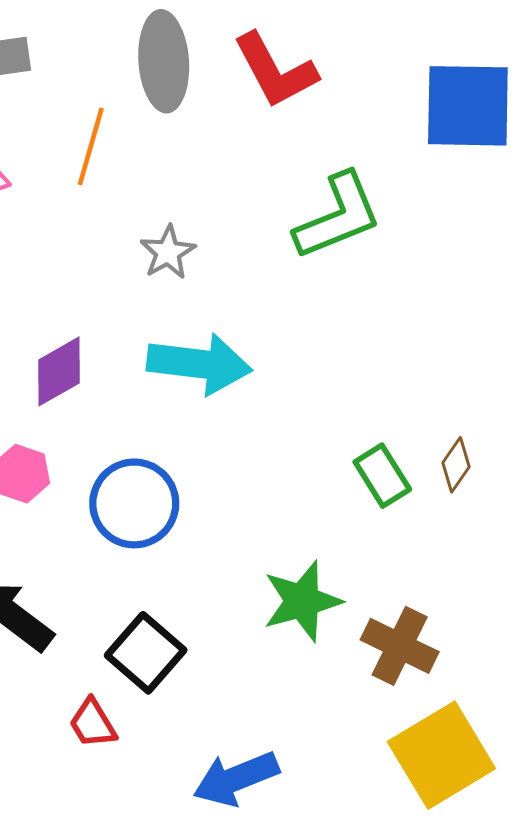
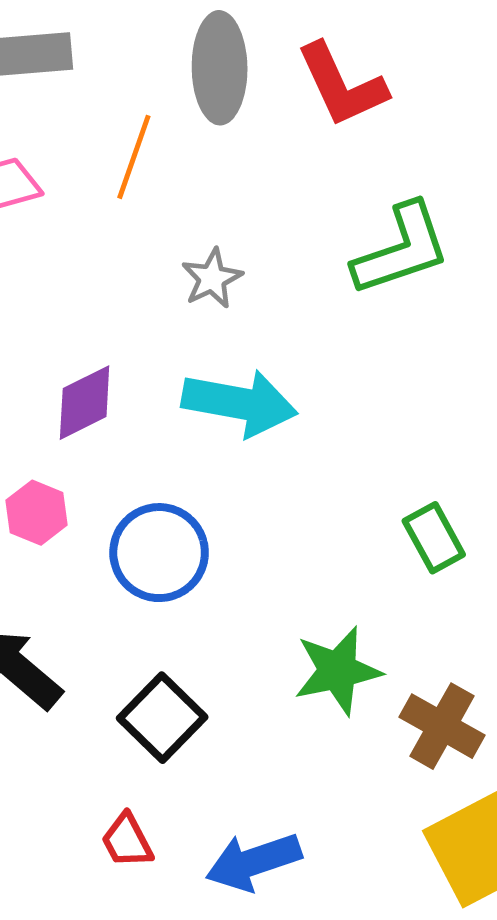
red trapezoid: (93, 723) -> (127, 841), moved

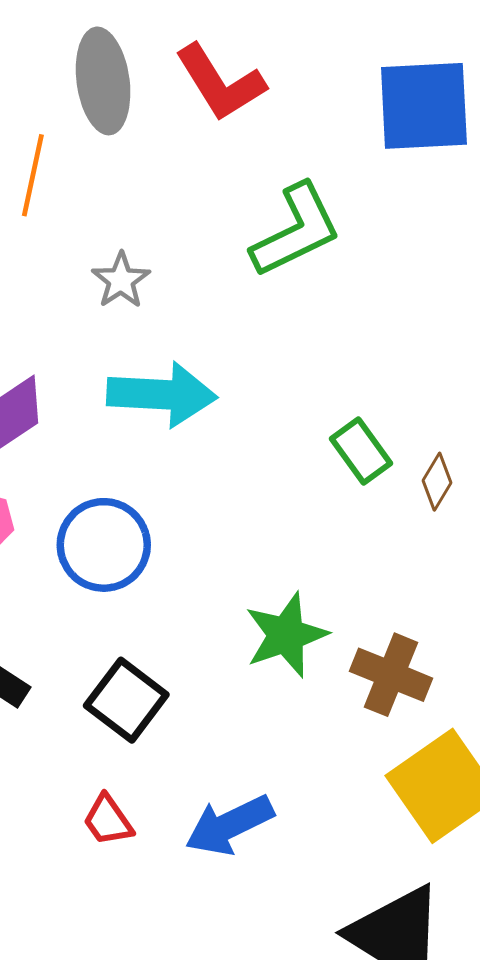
green rectangle: (434, 538) -> (361, 451), moved

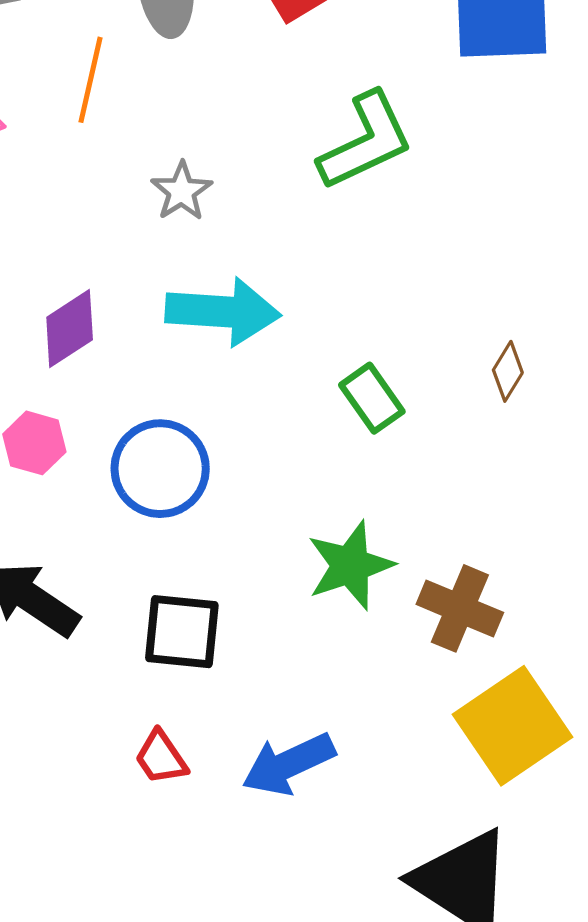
green rectangle: (361, 451) -> (372, 398), moved
brown diamond: (437, 482) -> (508, 371), moved
black square: (126, 700) -> (182, 632), turned -32

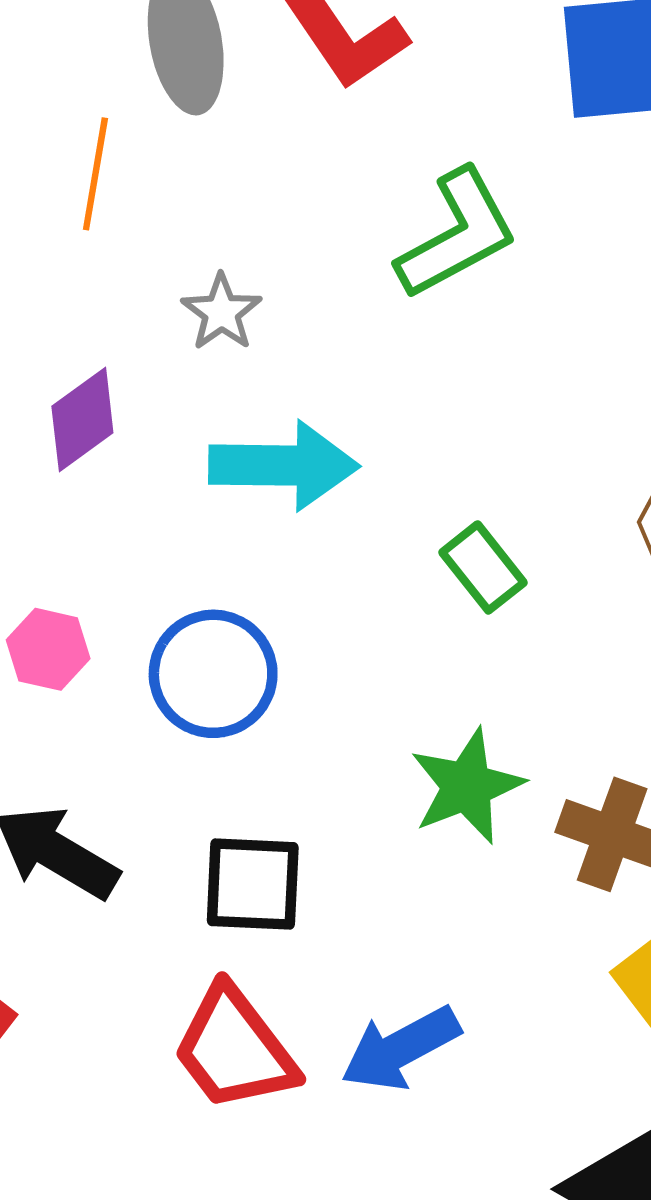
purple diamond: (70, 328) -> (82, 419), moved
red trapezoid: (161, 757) -> (234, 1049), size x1.8

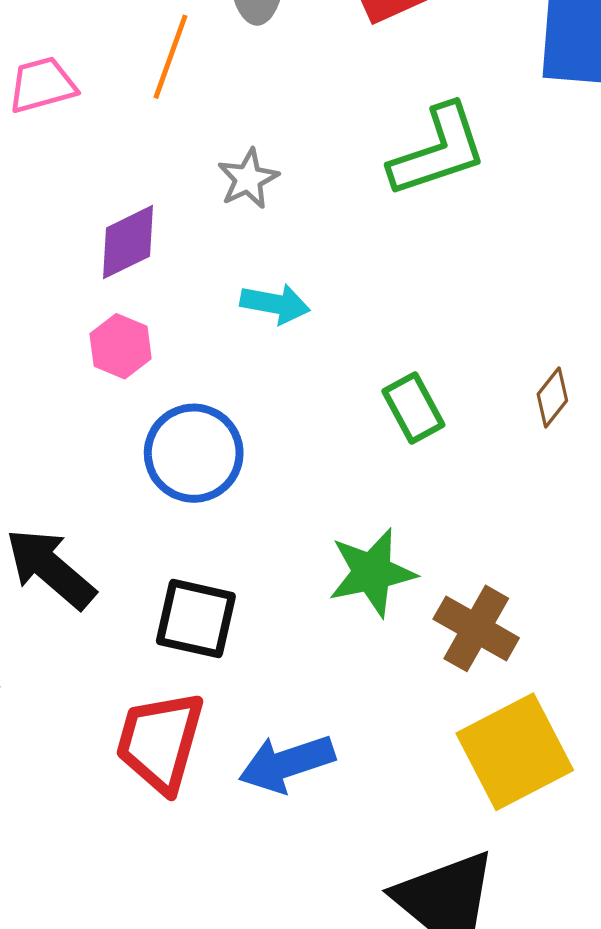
cyan arrow: (284, 465) -> (275, 304), size x0.6
pink hexagon: (48, 649) -> (121, 346), moved
red trapezoid: (234, 1049) -> (160, 742), turned 43

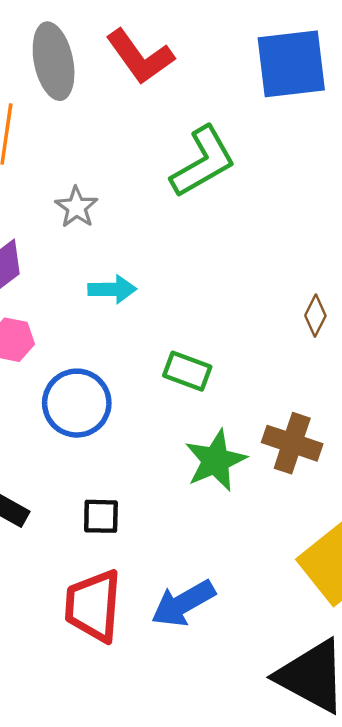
green rectangle: (413, 408) -> (187, 371), moved, turned -30
black square: (196, 619) -> (101, 516), size x0.7
brown cross: (476, 628) -> (292, 443), moved

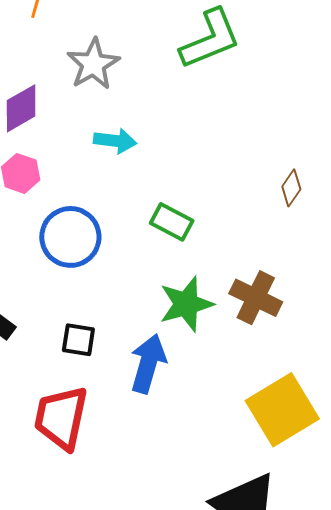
gray star: (76, 207) -> (93, 64), size x1.4
blue arrow: (183, 603) -> (148, 364), moved, turned 128

